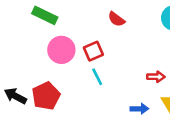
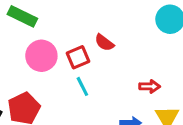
red semicircle: (116, 19) -> (104, 43), moved

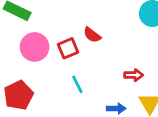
cyan line: (82, 86) -> (77, 84), moved

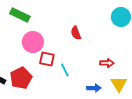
red semicircle: (92, 35) -> (76, 33), turned 32
red square: (68, 48) -> (47, 59), moved, turned 35

